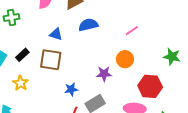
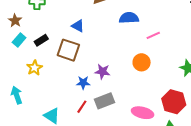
blue semicircle: (88, 25) -> (129, 18), moved
purple star: (104, 74) -> (102, 72), moved
red hexagon: (150, 86) -> (174, 102), moved

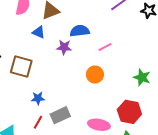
blue triangle: (78, 26) -> (39, 32), moved
purple star: (102, 72) -> (64, 47), moved

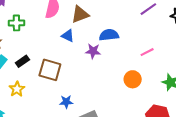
pink line: (105, 47) -> (147, 52), moved
orange circle: (95, 75) -> (133, 79), moved

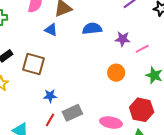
purple star: (93, 51) -> (123, 39), moved
pink line: (147, 52) -> (142, 49), moved

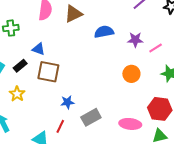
blue triangle: (51, 30) -> (39, 49), moved
red line: (50, 120) -> (60, 126), moved

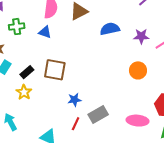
blue triangle: (39, 49) -> (45, 32), moved
black rectangle: (20, 66) -> (27, 72), moved
red line: (60, 126) -> (76, 124), moved

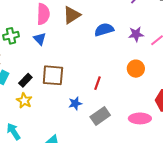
blue triangle: (45, 32) -> (40, 39), turned 32
red line: (76, 124) -> (98, 83), moved

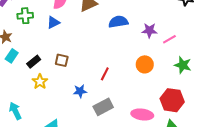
blue triangle: (40, 39) -> (53, 22), turned 40
brown square: (53, 75) -> (62, 60), size x0.6
yellow star: (24, 101) -> (40, 82), moved

